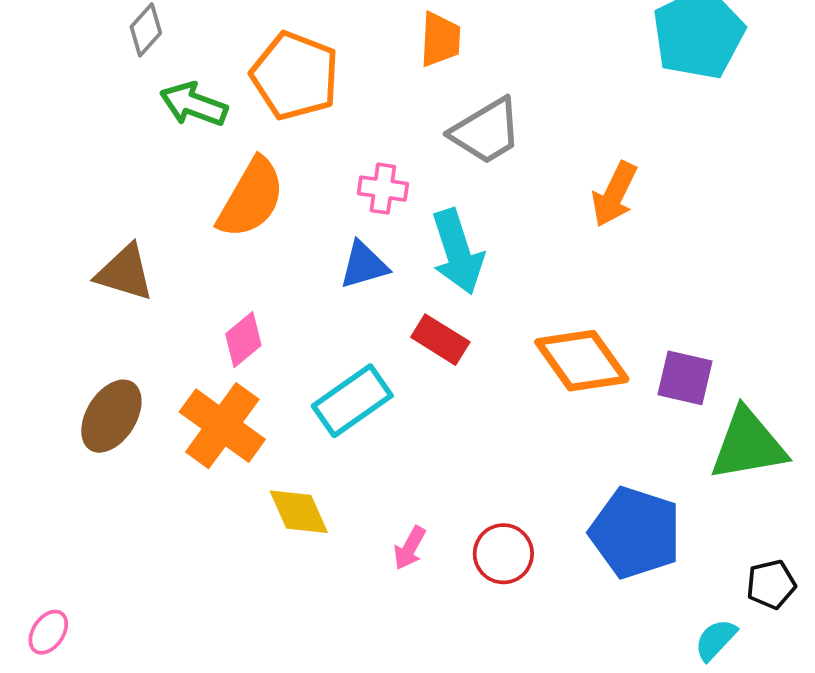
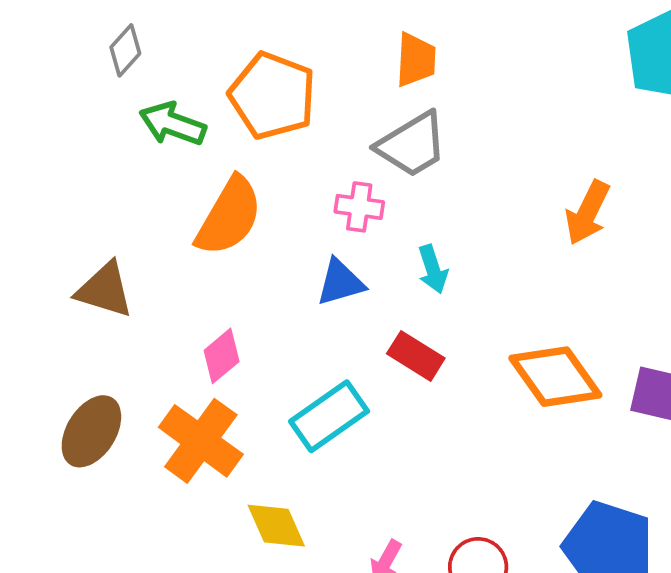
gray trapezoid: (486, 131) -> (412, 145), moved
cyan arrow: (457, 252) -> (433, 269), size x0.6

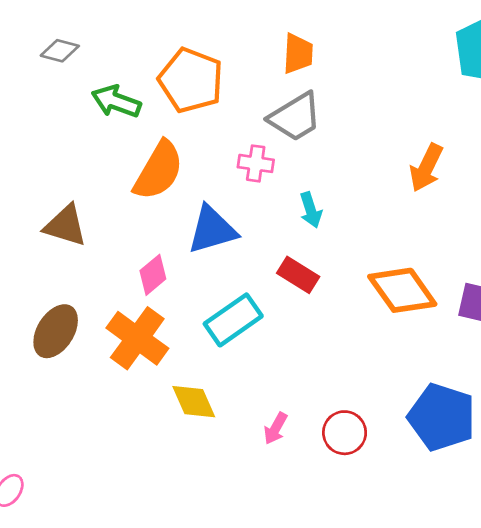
gray diamond: (125, 50) -> (60, 51), moved, turned 63
blue triangle: (340, 282) -> (212, 230), moved, size x1.4

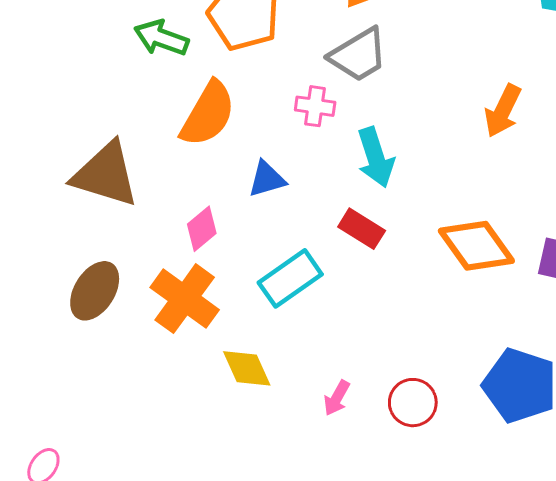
cyan arrow: (311, 210) -> (376, 157), size x1.5
brown triangle: (65, 225) -> (106, 174), size x1.4
blue triangle: (212, 230) -> (267, 179), size x0.7

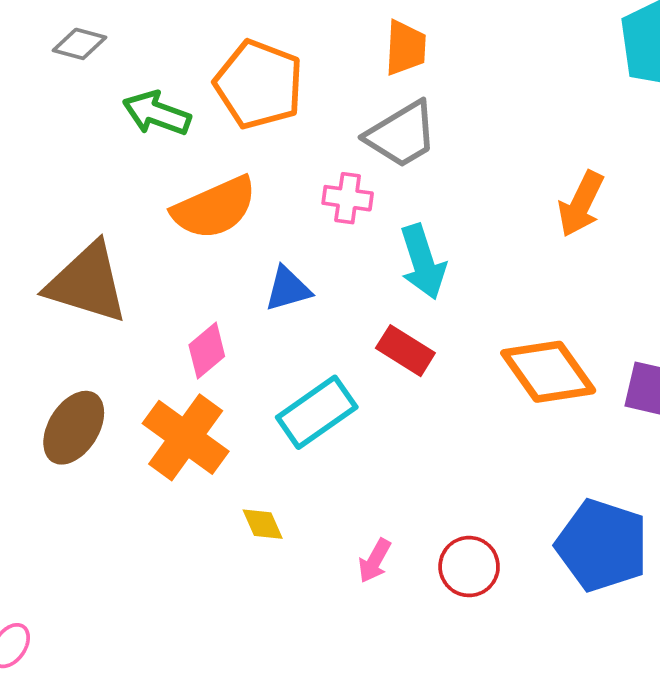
orange semicircle: (208, 114) -> (215, 208), turned 36
yellow diamond: (247, 368) -> (263, 524), size x0.7

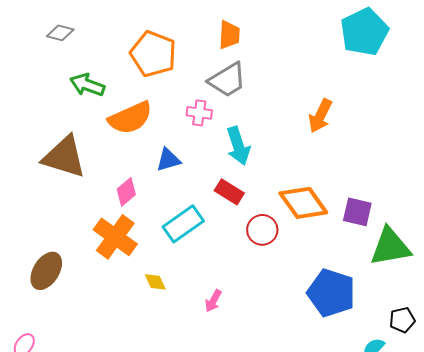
green arrow: (157, 113) -> (87, 85), moved
brown ellipse: (74, 428) -> (46, 271), moved
red circle: (469, 567) -> (262, 230), moved

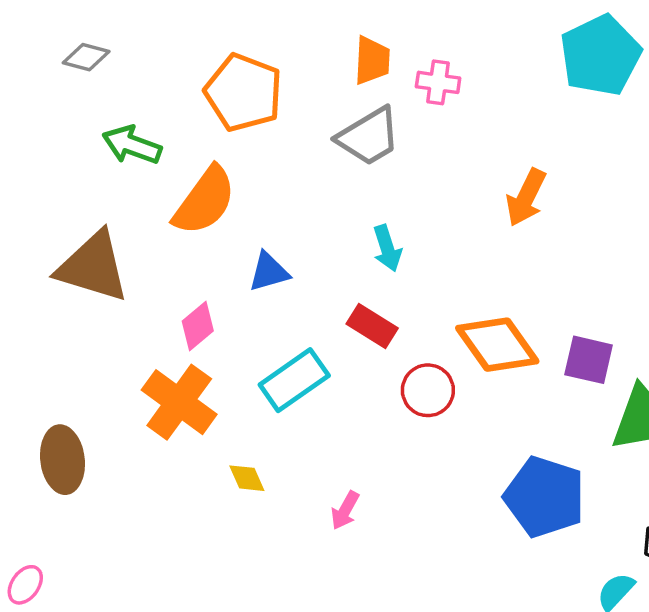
pink cross: (199, 113) -> (438, 82), moved
orange semicircle: (130, 118) -> (205, 201), turned -30
cyan arrow: (238, 146) -> (387, 248), size x0.7
brown ellipse: (46, 271) -> (62, 460), turned -39

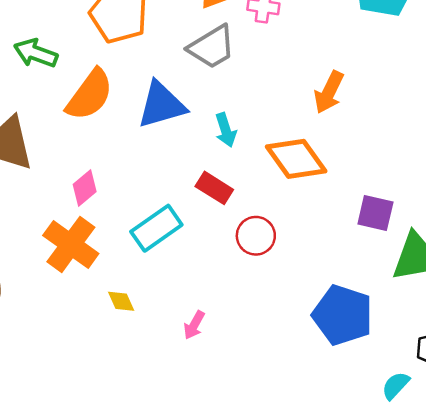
blue triangle: (269, 272) -> (161, 105), moved, size x1.6
orange diamond: (497, 345) -> (296, 159), moved

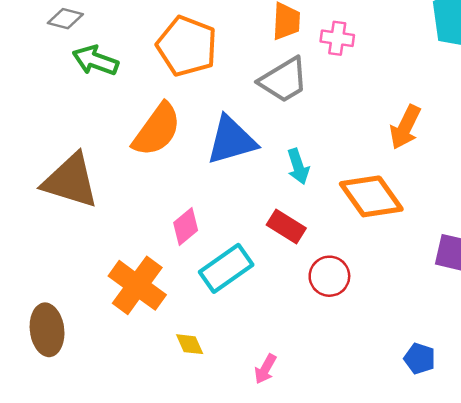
green arrow: (36, 53) -> (95, 60), moved
pink diamond: (85, 188) -> (186, 227), moved
blue pentagon: (343, 315) -> (420, 359), size x0.5

